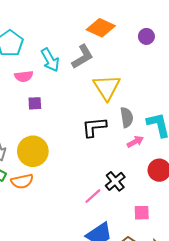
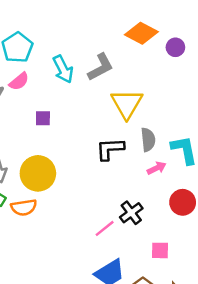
orange diamond: (101, 28) -> (141, 33), moved
pink semicircle: (24, 76) -> (19, 81), moved, turned -36

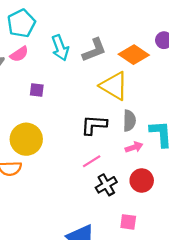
orange diamond: (141, 33) -> (134, 55), moved
yellow triangle: (127, 104) -> (114, 86), turned -36
red circle: (183, 202) -> (142, 180), moved
pink line: (105, 228) -> (92, 161), moved

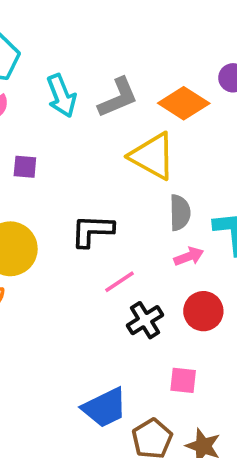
black L-shape: (94, 125) -> (92, 231), moved

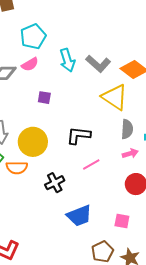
gray L-shape: (118, 98) -> (98, 64), turned 60
black cross: (145, 320) -> (55, 183), moved
blue trapezoid: (105, 408) -> (79, 216), moved

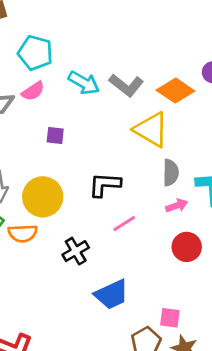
cyan pentagon: (33, 37) -> (35, 53), turned -30
cyan arrow: (67, 60) -> (84, 83), turned -40
pink square: (122, 221) -> (170, 318), moved

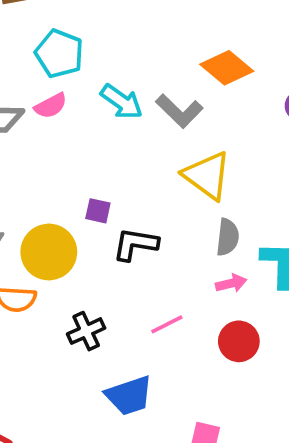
orange diamond: (175, 91) -> (227, 68), moved
purple square: (55, 136) -> (98, 211), moved
pink line: (124, 223) -> (167, 324), moved

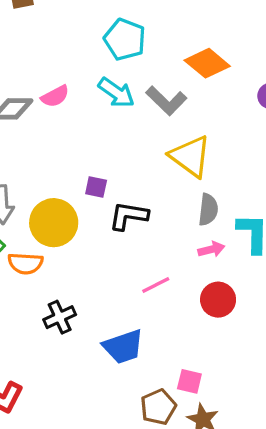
cyan pentagon: (59, 54) -> (125, 39), moved
black cross: (86, 331) -> (60, 317), moved

